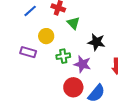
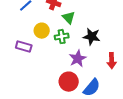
green cross: (63, 56) -> (62, 37), moved
purple star: (82, 64) -> (78, 59), turned 30

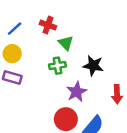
yellow circle: (42, 31) -> (12, 54), moved

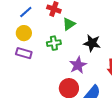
green triangle: (66, 43) -> (69, 24), turned 40
green cross: (57, 66) -> (54, 43), moved

